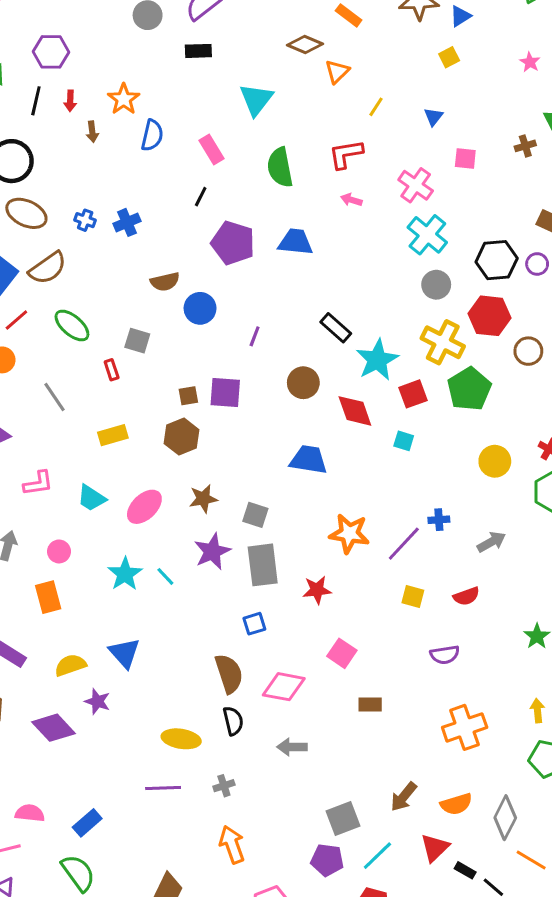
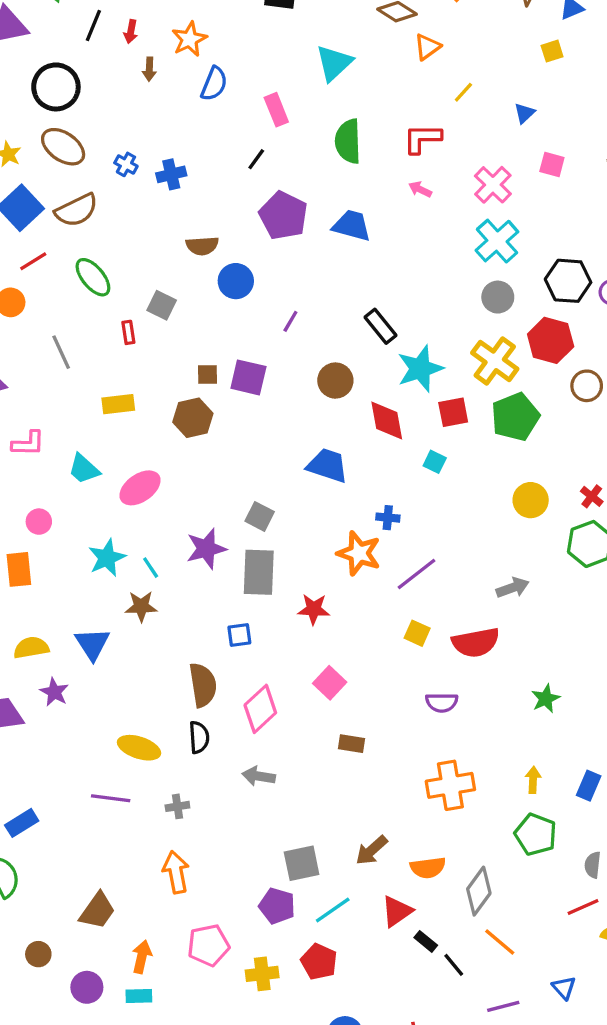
brown star: (203, 499) -> (141, 606), moved
blue cross: (439, 520) -> (388, 518), moved
red semicircle: (466, 596) -> (476, 642), size x1.6
pink diamond: (284, 687) -> (260, 709), turned -63

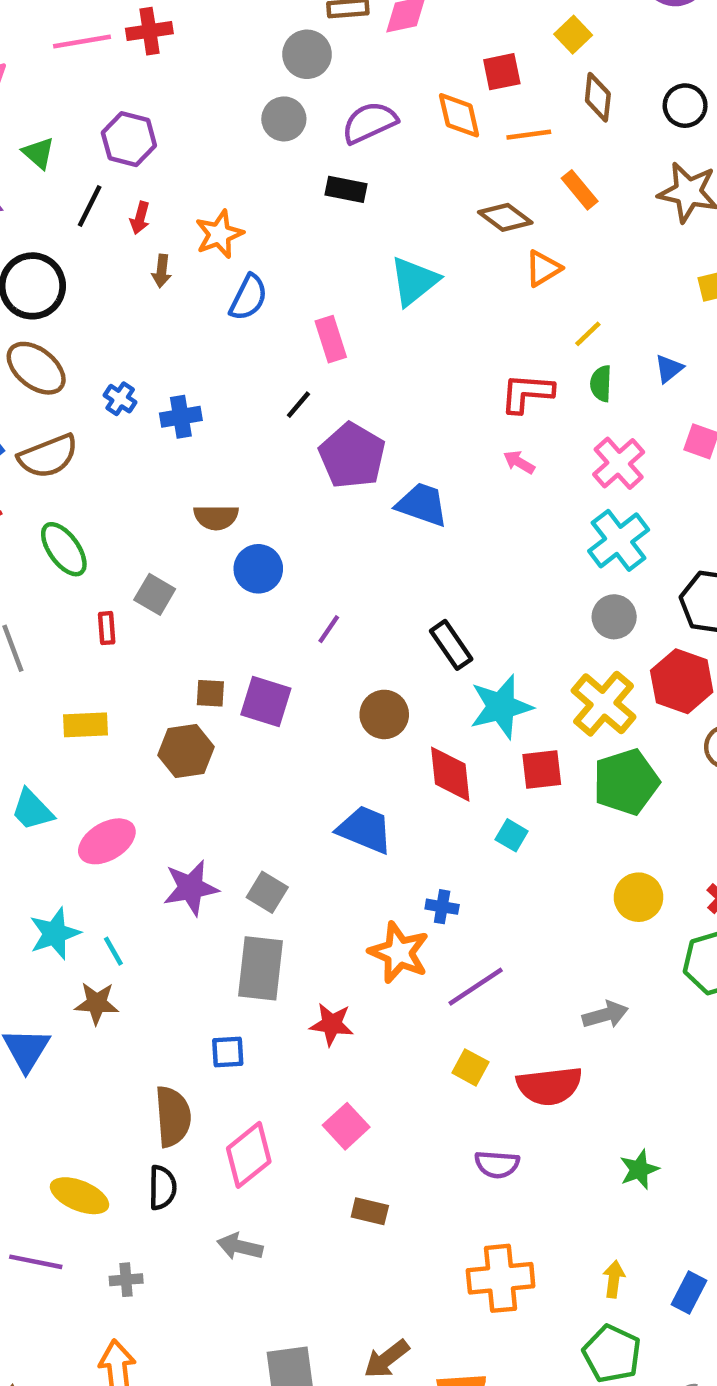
green semicircle: (348, 141) -> (601, 384), moved, size x0.6
purple pentagon: (283, 215) -> (352, 456), moved
purple star: (206, 549) -> (191, 888), moved

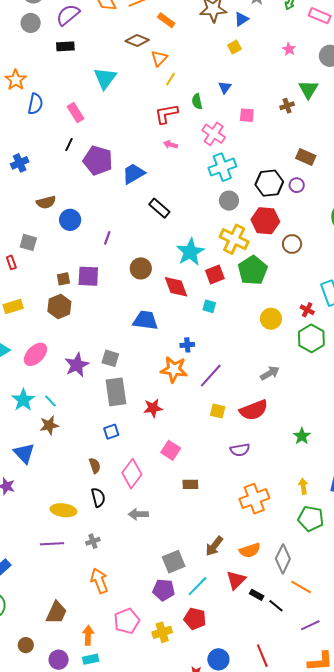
yellow line: (588, 334) -> (171, 79), moved
blue trapezoid: (422, 505) -> (133, 174), turned -35
cyan cross: (619, 540) -> (222, 167), turned 32
black rectangle: (451, 645) -> (159, 208), moved
brown semicircle: (173, 1116) -> (95, 466), size x0.6

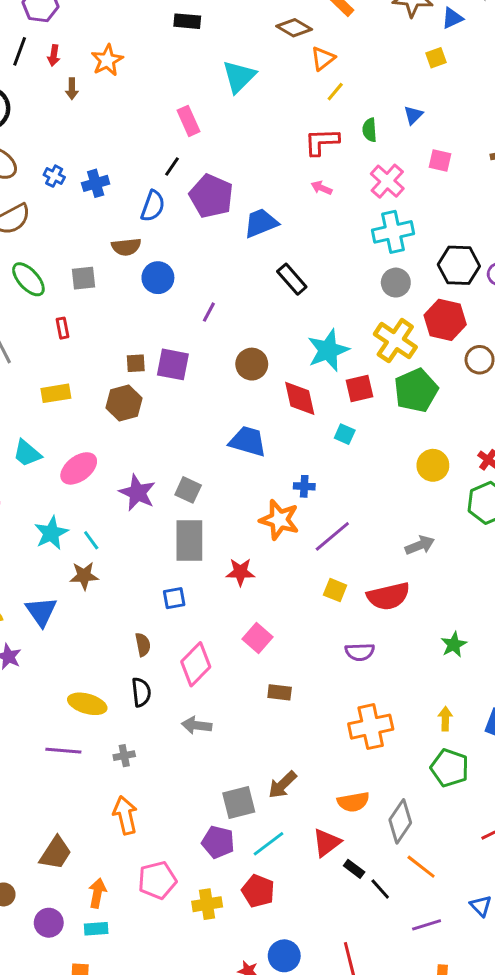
blue semicircle: (35, 104) -> (153, 206), moved
gray square: (28, 242) -> (84, 278), moved, turned -30
purple star: (77, 365) -> (137, 493), turned -30
brown arrow: (214, 546) -> (282, 785), moved

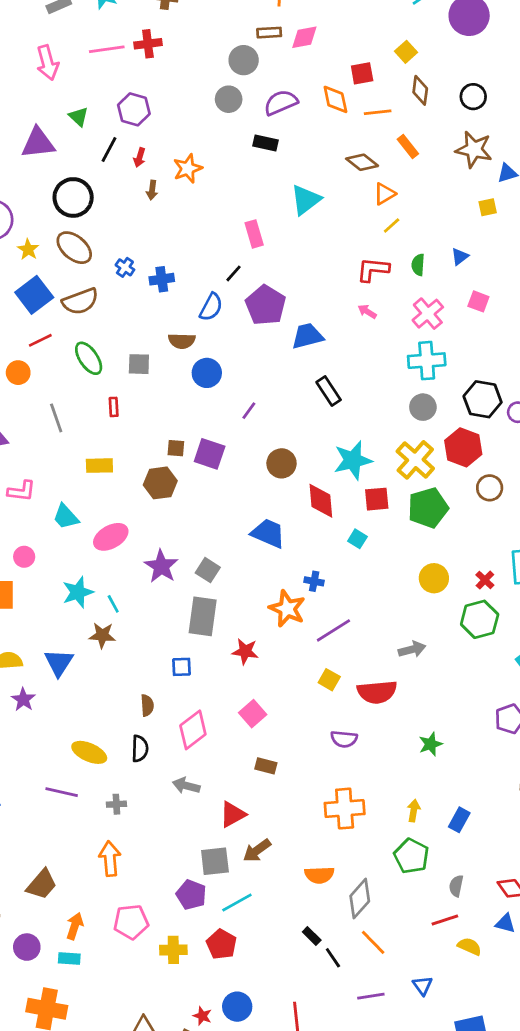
red triangle: (327, 843) -> (233, 814), moved

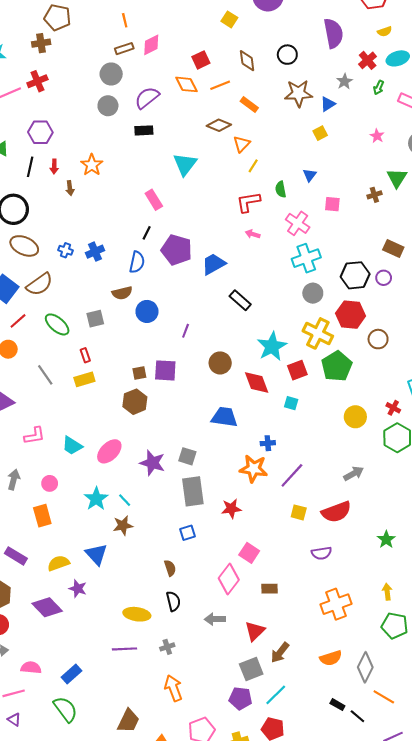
yellow square: (406, 52) -> (229, 19), moved
yellow rectangle: (99, 466) -> (84, 379), moved
pink diamond: (193, 730) -> (229, 579), moved

